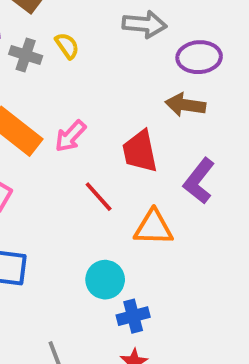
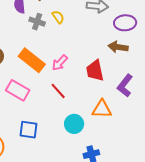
red line: (99, 197) -> (58, 91), moved
cyan circle: (105, 280) -> (74, 124), moved

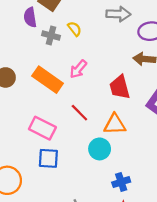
pink arrow: (60, 63) -> (78, 69), moved
pink rectangle: (18, 90) -> (42, 128), moved
orange triangle: (102, 109) -> (115, 124), moved

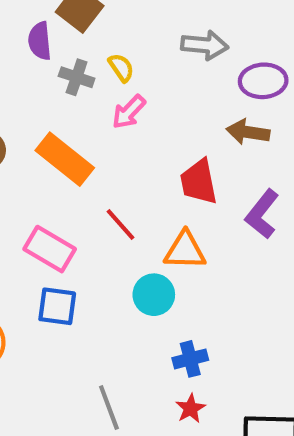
pink arrow: (78, 69) -> (129, 112), moved

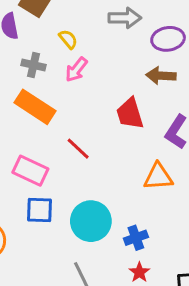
gray cross: (77, 77) -> (34, 65), moved
orange triangle: (185, 250) -> (158, 177), moved
cyan circle: (154, 295) -> (91, 221), moved, size x1.4

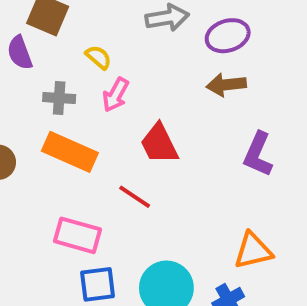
red trapezoid: (130, 114) -> (159, 144), moved
orange triangle: (158, 177) -> (253, 251), moved

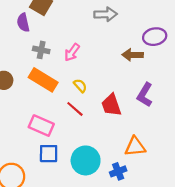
purple ellipse: (228, 36) -> (155, 37), moved
yellow semicircle: (98, 57) -> (80, 86), moved
red trapezoid: (159, 144) -> (111, 105), moved

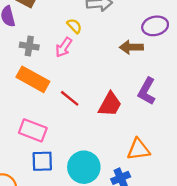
yellow semicircle: (80, 86) -> (74, 26), moved
red trapezoid: (111, 105) -> (110, 104), turned -130
red line: (75, 109) -> (70, 98), moved

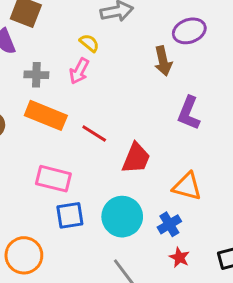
brown arrow: (131, 47) -> (163, 61), turned -95
red trapezoid: (110, 104) -> (136, 158), moved
orange triangle: (138, 149) -> (187, 186), turned 30

